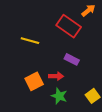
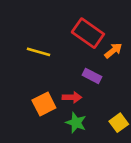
orange arrow: (88, 10) -> (113, 51), moved

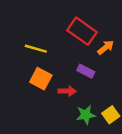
orange square: (44, 104) -> (41, 79), moved, turned -35
green star: (76, 123) -> (86, 115), moved, turned -30

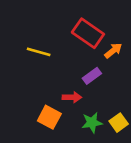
purple rectangle: (86, 71) -> (92, 76), turned -63
orange square: (41, 79) -> (49, 117), moved

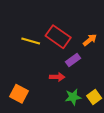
red rectangle: (88, 33) -> (58, 37), moved
orange square: (49, 117) -> (19, 94), moved

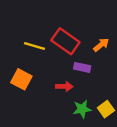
purple rectangle: (73, 60) -> (82, 67), turned 48
orange square: (19, 94) -> (21, 79), moved

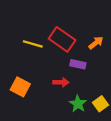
orange square: (21, 79) -> (20, 87), moved
green star: (82, 109) -> (78, 104), turned -30

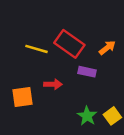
red arrow: (61, 82) -> (53, 84), moved
orange square: (20, 87) -> (23, 97), turned -36

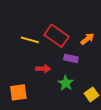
orange square: (23, 97) -> (18, 92), moved
green star: (87, 116) -> (66, 83), moved

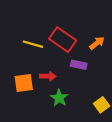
green star: (66, 83) -> (59, 98), moved
orange square: (18, 92) -> (24, 83), moved

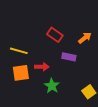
red rectangle: (63, 40) -> (55, 35), size x0.7
yellow line: (33, 44) -> (19, 51), moved

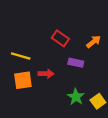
green star: (52, 86) -> (76, 97), moved

